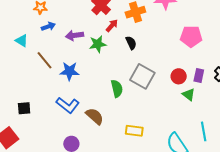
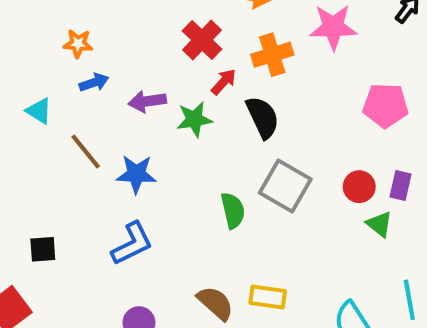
black semicircle: (131, 43) -> (263, 117), size x1.5
blue L-shape: (68, 105) -> (132, 244), turned -65
brown semicircle: (95, 116) -> (215, 303), moved

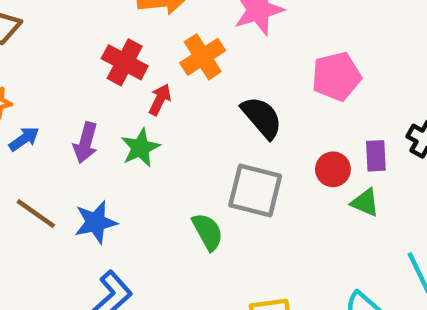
purple arrow: (147, 101) -> (86, 143), turned -51
black semicircle: (263, 117) -> (262, 117), moved

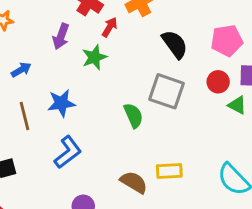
pink pentagon: (336, 76) -> (227, 41), moved
blue arrow: (24, 139) -> (21, 70), moved
purple arrow: (86, 143) -> (61, 36), moved
brown line: (36, 214) -> (24, 116), moved, turned 36

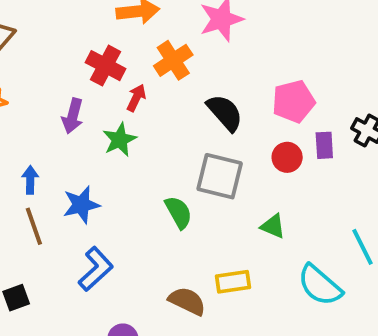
blue arrow: (21, 70) -> (30, 180), moved, turned -54
green triangle: (237, 105) -> (273, 226), moved

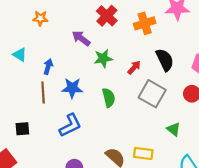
red arrow: (136, 98) -> (134, 67), moved
purple arrow: (73, 116) -> (81, 38), turned 96
green semicircle: (179, 212) -> (109, 98), moved

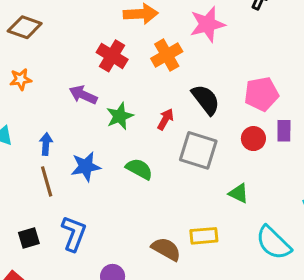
green semicircle: (109, 98) -> (139, 169), turned -36
blue L-shape: (70, 125) -> (74, 233), moved, turned -30

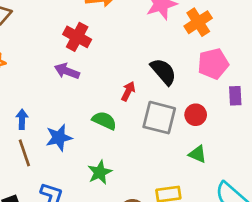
orange cross: (167, 55) -> (198, 22), moved
purple arrow: (83, 95) -> (67, 71), moved
green star: (120, 116) -> (100, 172), moved
red circle: (253, 139) -> (196, 115), moved
green semicircle: (139, 169) -> (104, 121), moved

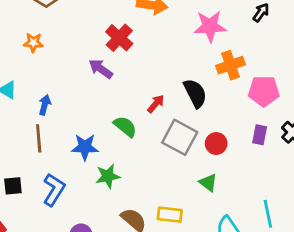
orange cross: (198, 22) -> (231, 65), moved
pink pentagon: (213, 64) -> (264, 91), moved
blue star: (59, 138) -> (85, 147), moved

